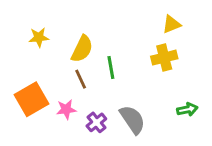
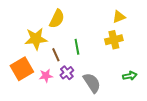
yellow star: (39, 37) -> (36, 39), moved, size x1.6
yellow semicircle: (82, 49) -> (57, 19), moved
purple cross: (96, 122) -> (67, 73), moved

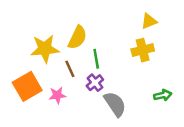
yellow semicircle: (57, 19) -> (77, 37), moved
purple cross: (67, 73) -> (95, 83), moved

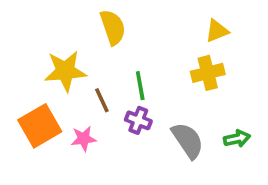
yellow semicircle: (77, 37) -> (113, 27), moved, turned -45
purple cross: (95, 83) -> (138, 120), turned -30
gray semicircle: (115, 104) -> (188, 140), moved

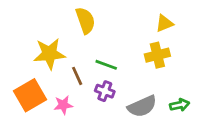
green line: (140, 86) -> (106, 65), turned -60
gray semicircle: (188, 140) -> (142, 106), turned 100

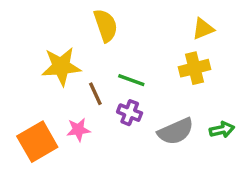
orange square: (30, 95) -> (37, 142), moved

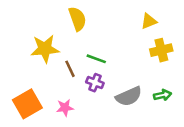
yellow cross: (195, 68) -> (161, 50), moved
pink star: (78, 130) -> (65, 108), moved

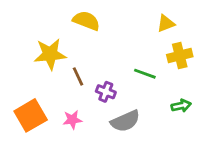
yellow semicircle: (77, 19) -> (86, 21), turned -50
green line: (96, 59) -> (145, 74), moved
gray semicircle: (129, 96) -> (125, 121), moved

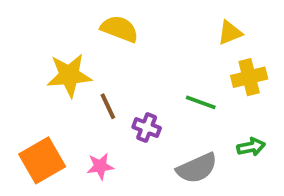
gray semicircle: (125, 121) -> (197, 168), moved

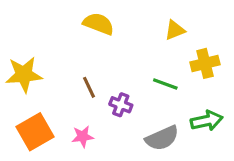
yellow triangle: (230, 33) -> (175, 30), moved
yellow star: (69, 75) -> (24, 75), moved
green arrow: (251, 147) -> (207, 121), size x1.4

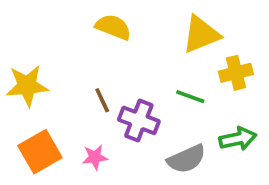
yellow triangle: (175, 30) -> (201, 34), size x1.6
purple cross: (121, 105) -> (139, 120), size x1.5

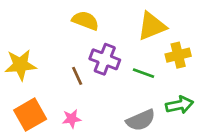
purple cross: (139, 120) -> (105, 59), moved

